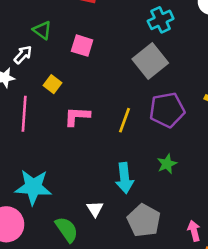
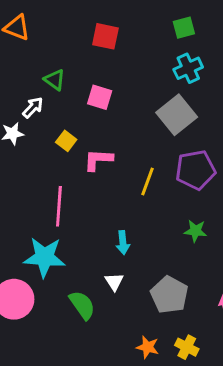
pink line: (24, 114) -> (59, 206), moved
pink L-shape: (77, 116) -> (98, 160), moved
green star: (167, 164) -> (195, 231), turned 30
cyan arrow: (125, 178) -> (123, 243), moved, size x0.7

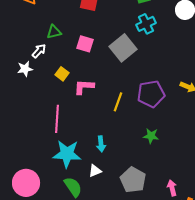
green triangle: (55, 80) -> (54, 32), turned -49
gray square: (177, 115) -> (123, 48), moved
cyan star: (44, 257) -> (67, 154), moved
white triangle: (114, 282) -> (95, 171), turned 40

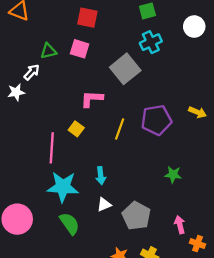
pink square: (85, 44) -> (80, 49), moved
yellow square: (62, 74) -> (76, 129), moved
pink L-shape: (84, 87) -> (92, 99), moved
green star: (151, 136) -> (173, 175), moved
white triangle: (95, 171) -> (104, 205), moved

